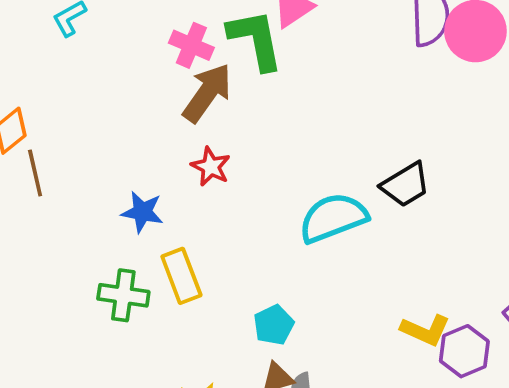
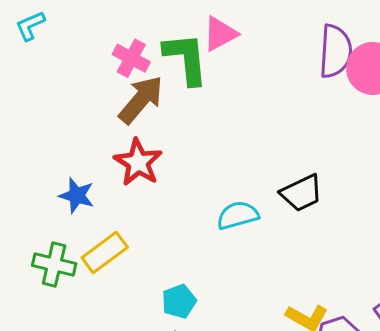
red star: (211, 167) -> (138, 162), size x1.4
cyan semicircle: (333, 218) -> (238, 215), size x0.7
yellow rectangle: (181, 276) -> (105, 253), turned 69

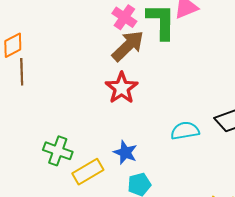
blue star: (77, 195) -> (125, 152), moved
yellow rectangle: (105, 253) -> (88, 172), moved

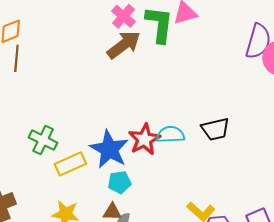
red star: (122, 88) -> (144, 139), moved
blue star: (125, 152) -> (109, 149), size x1.6

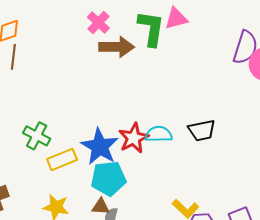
pink cross: (124, 16) -> (98, 23), moved
brown arrow: (124, 45) -> (117, 47), turned 36
cyan pentagon: (119, 182) -> (109, 178), size x1.6

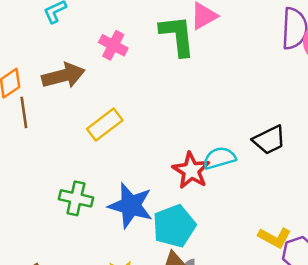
brown arrow: (117, 47) -> (63, 76), moved
blue star: (100, 147) -> (131, 206), moved
yellow rectangle: (62, 159) -> (105, 125), moved

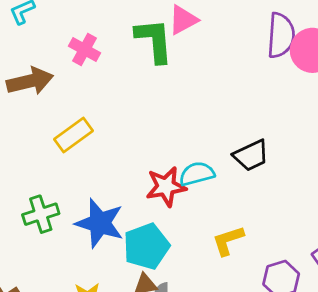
red star: (191, 170) -> (166, 187), turned 30
green cross: (76, 198) -> (41, 214), turned -32
yellow L-shape: (275, 238) -> (228, 240), moved, turned 132

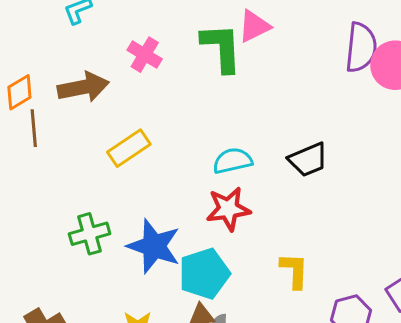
black trapezoid: (251, 155) -> (308, 160), moved
cyan semicircle: (197, 174) -> (233, 161), moved
yellow L-shape: (228, 240) -> (294, 271), turned 108

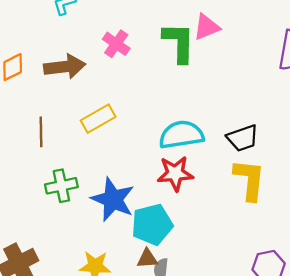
brown line: (34, 128) -> (41, 132), moved
cyan semicircle: (233, 161) -> (181, 135), size x1.4
yellow L-shape: (294, 271) -> (249, 180), moved, size x1.4

